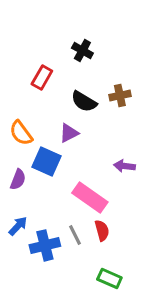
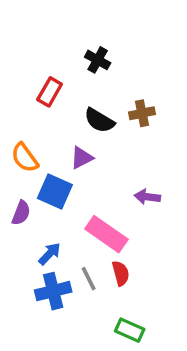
blue arrow: (18, 226) -> (50, 254), moved

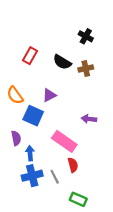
black cross: (98, 60) -> (86, 36), moved
black semicircle: (99, 120) -> (62, 62), moved
purple semicircle: (21, 213) -> (16, 138), moved, turned -32
blue arrow: (50, 254) -> (30, 153), turned -48
gray line: (89, 279) -> (55, 177), moved

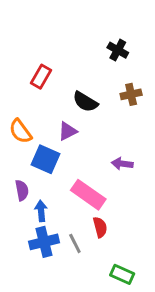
black semicircle: (62, 62) -> (85, 102), moved
brown cross: (86, 68) -> (131, 94), moved
green rectangle: (78, 199) -> (122, 274), moved

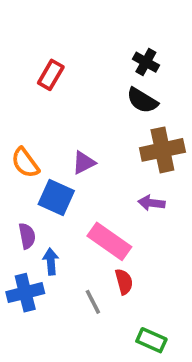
red rectangle: (41, 77) -> (51, 75), moved
brown cross: (131, 94) -> (162, 150), moved, size x1.6
black semicircle: (85, 102) -> (142, 100), moved
blue cross: (44, 242) -> (25, 293), moved

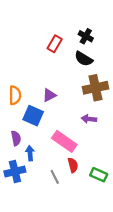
red rectangle: (51, 75) -> (55, 44), moved
orange semicircle: (25, 163) -> (15, 95), turned -144
green rectangle: (151, 340) -> (99, 175), moved

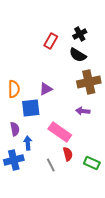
black cross: (86, 36) -> (80, 34), turned 32
blue square: (33, 116) -> (31, 108), turned -30

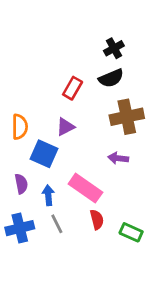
red rectangle: (51, 41) -> (73, 88), moved
black semicircle: (78, 55) -> (111, 78), turned -54
blue square: (31, 108) -> (44, 154), turned 30
blue arrow: (28, 143) -> (48, 195), moved
gray line: (51, 165) -> (57, 224), moved

